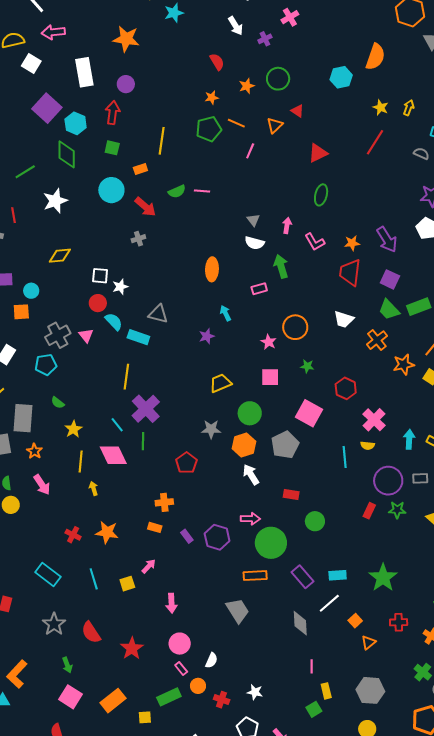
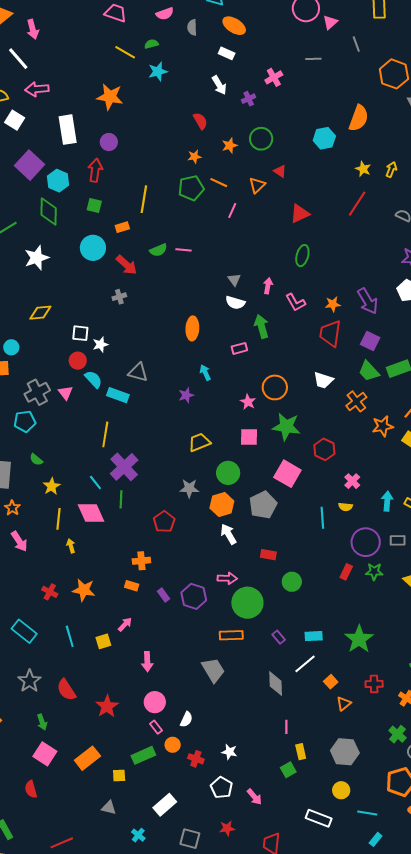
green star: (307, 366) -> (286, 427), size x2.0
pink cross: (374, 420) -> (352, 481), size x0.7
purple rectangle: (303, 577) -> (279, 637), size x0.6

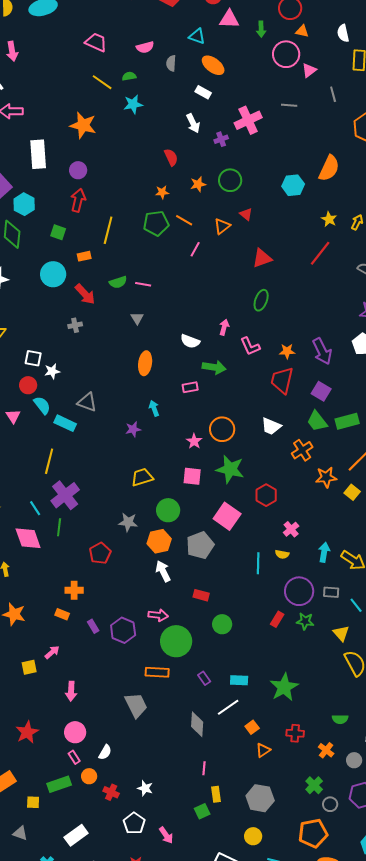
pink cross: (274, 77) -> (248, 120), size x1.5
red arrow: (95, 170) -> (78, 200), moved
gray triangle: (234, 280) -> (137, 318), moved
green arrow: (261, 326) -> (214, 367), turned 110

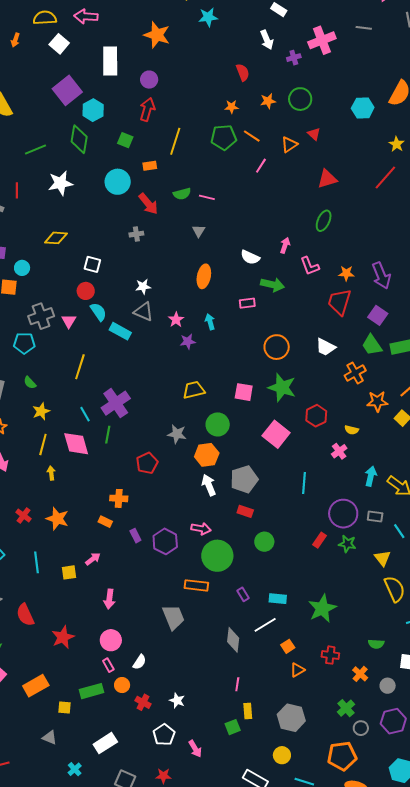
white star: (52, 371) -> (143, 287), moved
pink star: (194, 441) -> (176, 320), moved
yellow line: (49, 461) -> (80, 367), moved
gray pentagon: (200, 545) -> (244, 479), moved
yellow semicircle: (282, 554) -> (352, 430), moved

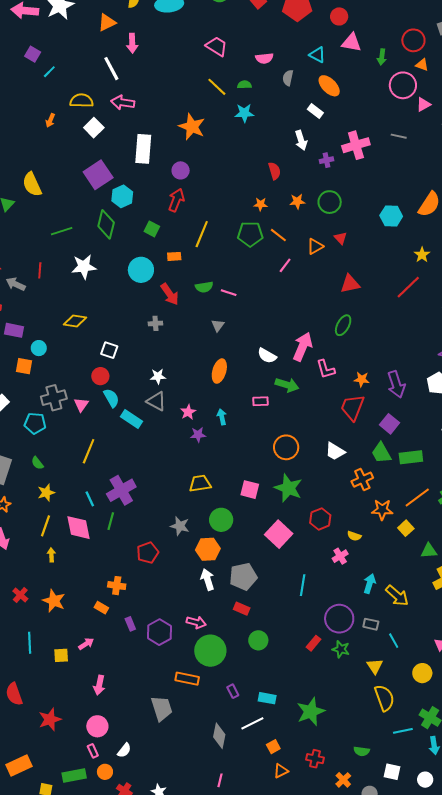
pink arrow: (285, 245) -> (303, 347), size x1.8

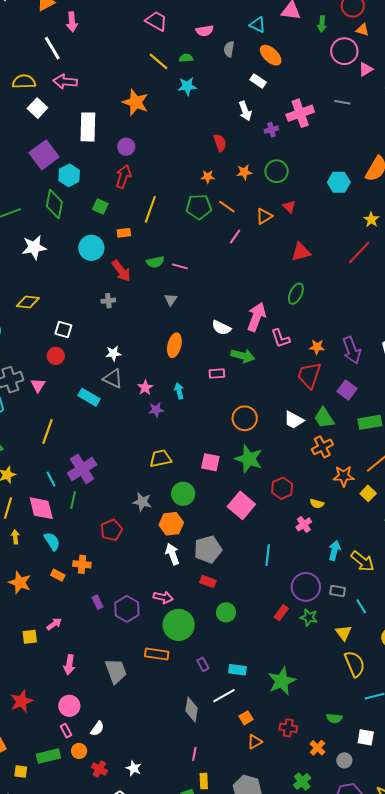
cyan semicircle: (111, 398) -> (52, 541), moved
green trapezoid: (381, 453) -> (324, 418), moved
orange rectangle: (101, 608) -> (58, 575), moved
gray trapezoid: (162, 708) -> (116, 671), moved

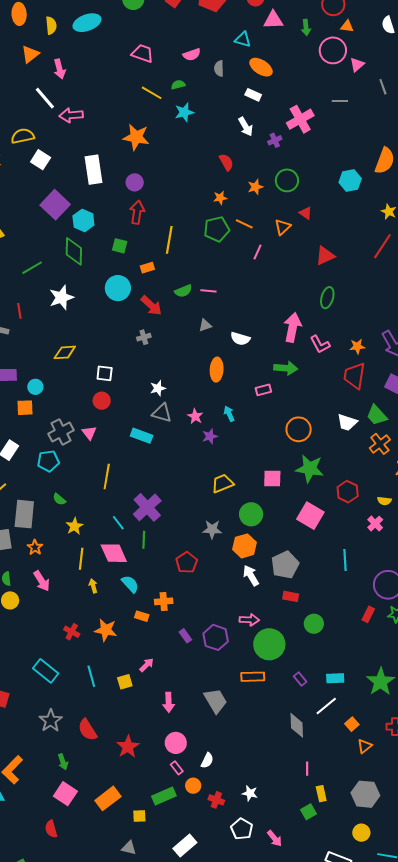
pink arrow: (65, 82) -> (71, 115), moved
gray triangle: (171, 300) -> (205, 325), turned 48
white semicircle: (221, 328) -> (240, 339), moved

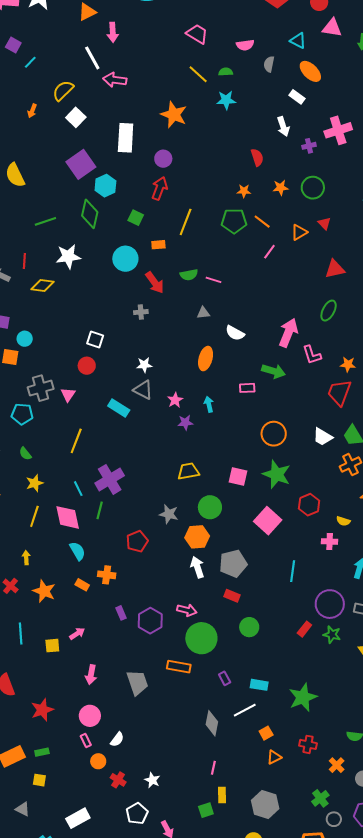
yellow semicircle: (23, 136) -> (63, 91), turned -45
yellow diamond: (65, 352) -> (42, 285), moved
pink cross: (375, 524) -> (330, 542), turned 35
yellow arrow: (93, 586) -> (26, 558), moved
green rectangle: (164, 796) -> (42, 752), moved, size x0.6

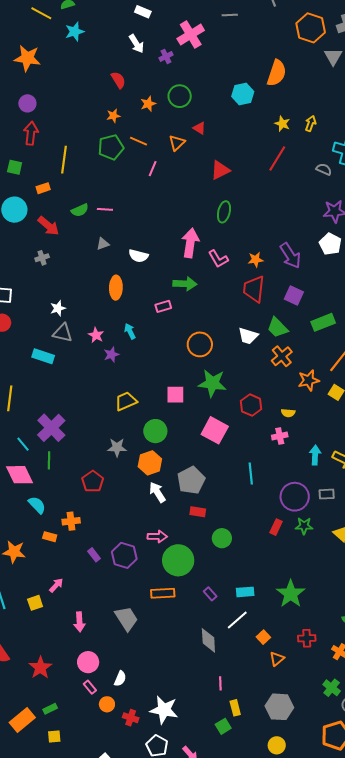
white star: (152, 780) -> (164, 710), size x1.8

